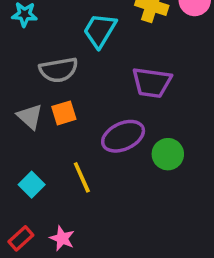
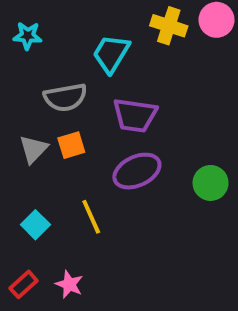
purple trapezoid: (152, 82) -> (135, 115), moved
gray triangle: (30, 117) -> (33, 149), turned 32
green circle: (168, 154) -> (211, 183), moved

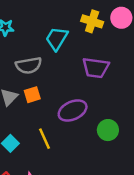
purple trapezoid: (135, 115) -> (96, 68), moved
green circle: (211, 183) -> (108, 130), moved

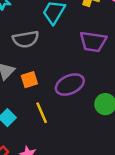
orange square: (32, 95) -> (29, 80), moved

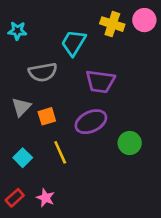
purple trapezoid: (93, 42) -> (100, 82), moved

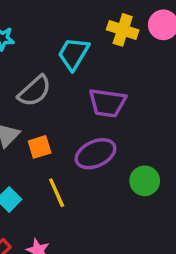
gray semicircle: (43, 72) -> (34, 91), turned -32

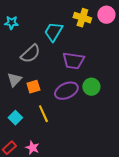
green circle: (145, 181) -> (91, 87), moved

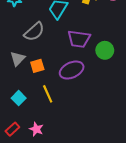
green circle: (91, 87) -> (105, 50), moved

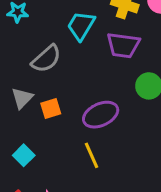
purple trapezoid: (79, 39) -> (123, 45), moved
yellow line: (48, 94) -> (92, 155), moved

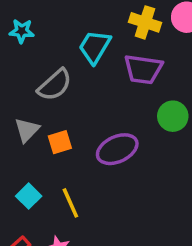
yellow line: (92, 155) -> (70, 203), moved

